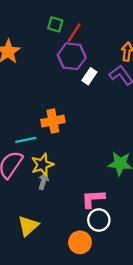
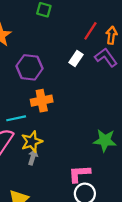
red line: (74, 33) -> (90, 31), moved
purple hexagon: (72, 56) -> (29, 67), moved

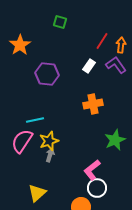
orange cross: (42, 101) -> (93, 104), moved
green star: (105, 140) -> (115, 140), turned -30
pink L-shape: (79, 174) -> (92, 170), turned -35

